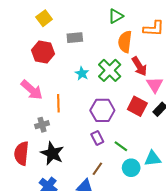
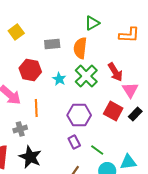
yellow square: (44, 18) -> (16, 32), moved
orange semicircle: (125, 42) -> (80, 48), moved
red hexagon: (43, 52) -> (30, 70), moved

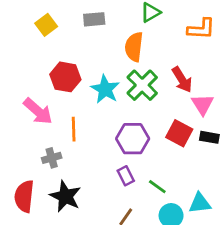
gray rectangle: (52, 44) -> (94, 19), moved
cyan star: (59, 79) -> (105, 89), size x1.5
black rectangle: (135, 114) -> (209, 137), turned 56

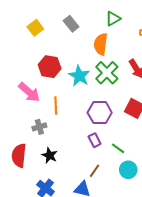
gray rectangle: (94, 19) -> (71, 24), turned 56
black star: (65, 196) -> (50, 155), size x0.7

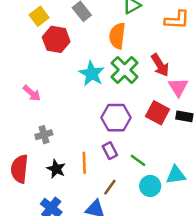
red hexagon: (50, 67) -> (56, 39), moved
pink arrow: (29, 92) -> (32, 93), size x0.7
orange line: (56, 105) -> (84, 163), moved

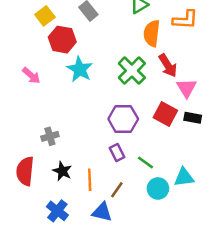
orange semicircle: (117, 36) -> (152, 33), moved
cyan star: (92, 74) -> (80, 69), moved
pink arrow: (32, 93) -> (31, 76), moved
orange line: (84, 163) -> (90, 180), moved

